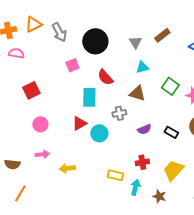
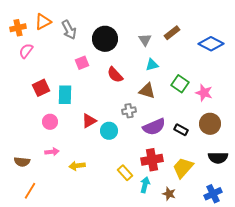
pink semicircle: (16, 53) -> (26, 51), turned -63
cyan rectangle: (89, 97) -> (65, 95), moved
purple semicircle: (144, 129) -> (154, 127), size x1.6
red cross: (142, 162) -> (152, 160), size x1.5
yellow rectangle: (115, 175) -> (125, 173), turned 35

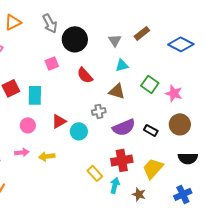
gray arrow: (69, 30) -> (50, 23), moved
pink circle: (50, 122) -> (28, 125), moved
yellow arrow: (77, 166) -> (47, 156), moved

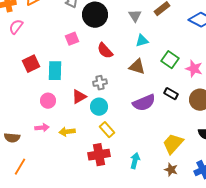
gray cross: (99, 111) -> (100, 83), moved
black rectangle: (151, 130) -> (171, 94), moved
red cross: (122, 160) -> (99, 155), moved
yellow rectangle: (95, 173) -> (107, 130), moved
brown star: (139, 194) -> (171, 170), moved

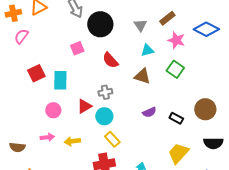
pink star: (194, 69) -> (176, 40), moved
black rectangle: (171, 94) -> (176, 118), moved
purple semicircle: (144, 103) -> (149, 112), size x0.6

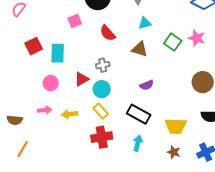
pink star: (176, 40) -> (197, 38), moved
black rectangle: (176, 118) -> (139, 114), moved, size x1.6
yellow rectangle: (112, 139) -> (101, 111), moved
yellow trapezoid: (178, 153) -> (176, 126), turned -130

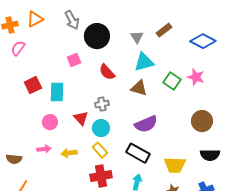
cyan triangle: (145, 23) -> (144, 62), size x1.5
red triangle: (82, 79) -> (81, 118), turned -42
purple semicircle: (147, 85) -> (146, 124), size x1.6

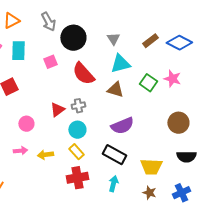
brown rectangle: (164, 30) -> (150, 41), moved
red semicircle: (107, 72) -> (83, 74), size x1.4
cyan rectangle: (57, 92) -> (18, 51), moved
red triangle: (81, 118) -> (57, 110), moved, turned 35

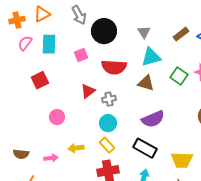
red semicircle: (83, 74) -> (114, 67), turned -45
red triangle: (57, 110) -> (88, 91), moved
pink arrow: (20, 151) -> (51, 158), moved

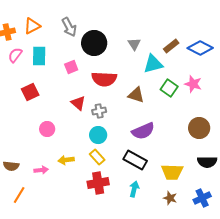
cyan triangle: (151, 57) -> (153, 64), moved
red triangle: (88, 91) -> (78, 103), turned -42

